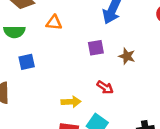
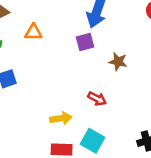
purple square: (96, 48) -> (85, 42), moved

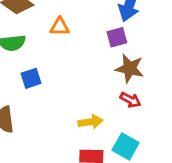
brown star: (118, 62) -> (130, 68), moved, size x1.4

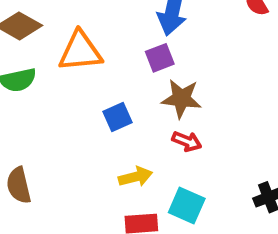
orange triangle: (60, 27) -> (80, 51), size x1.6
blue square: (31, 78) -> (118, 117), moved

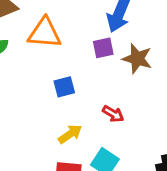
brown star: (181, 99) -> (137, 59), moved
yellow arrow: (135, 177) -> (70, 134), turned -30

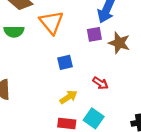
orange triangle: (45, 33) -> (51, 22), turned 45

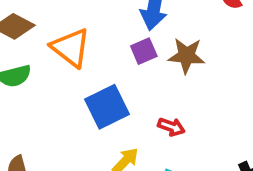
blue square: (65, 62) -> (107, 107), size x1.6

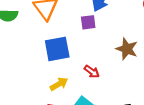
brown star: (187, 56) -> (127, 49), moved

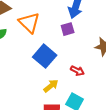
blue square: (57, 49) -> (45, 56), turned -30

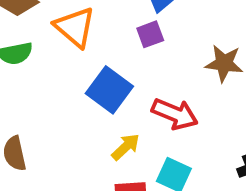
red arrow: (77, 71) -> (175, 114), size x1.6

